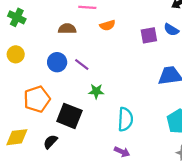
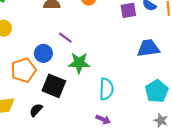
blue circle: (57, 62) -> (43, 53), moved
green star: (96, 91) -> (79, 63), size x1.5

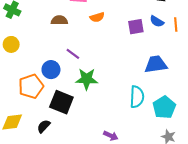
cyan semicircle: (106, 89) -> (137, 97), moved

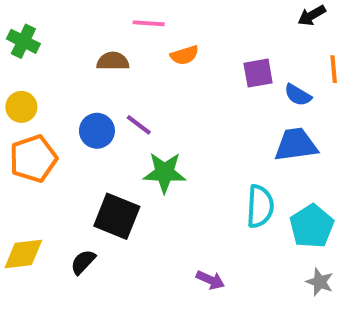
blue semicircle: (157, 21) -> (298, 95), moved
blue circle: (51, 70) -> (97, 131), moved
orange pentagon: (31, 86) -> (33, 159), moved

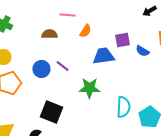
orange semicircle: (184, 55) -> (85, 31), turned -40
blue trapezoid: (296, 145) -> (103, 56), moved
green star: (165, 173) -> (89, 88), moved

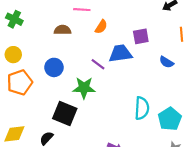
blue semicircle: (142, 51) -> (167, 62), moved
purple line: (62, 66) -> (98, 64), moved
green star: (89, 88) -> (84, 88), moved

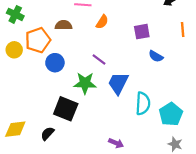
blue trapezoid: (120, 54) -> (118, 83), moved, turned -55
blue semicircle: (167, 62) -> (156, 56), moved
orange pentagon: (20, 82) -> (38, 40), moved

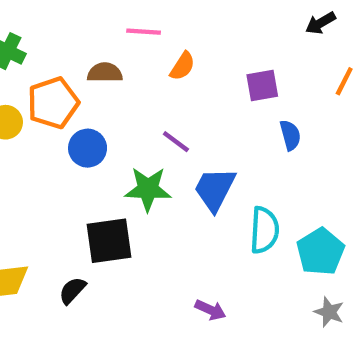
orange line: (183, 29) -> (344, 81), turned 32
blue semicircle: (156, 56) -> (290, 135), turned -136
black square: (66, 109) -> (109, 241), turned -30

